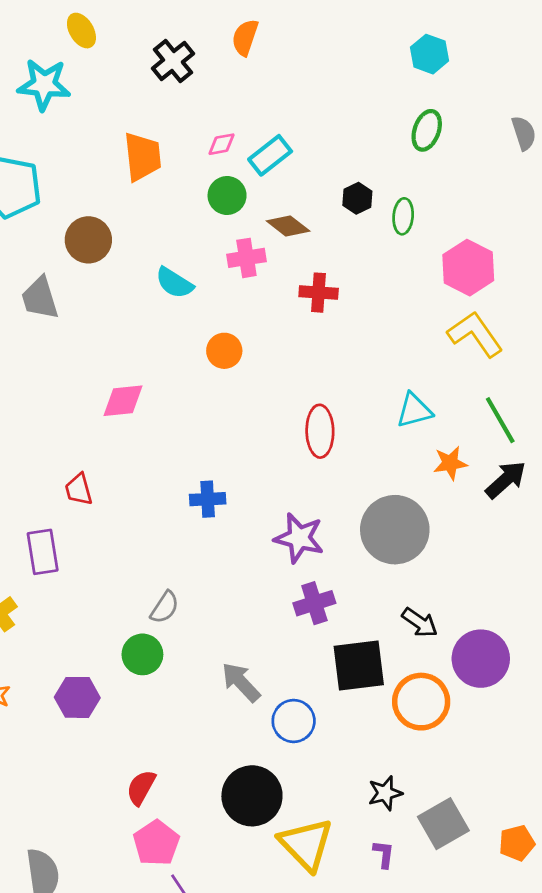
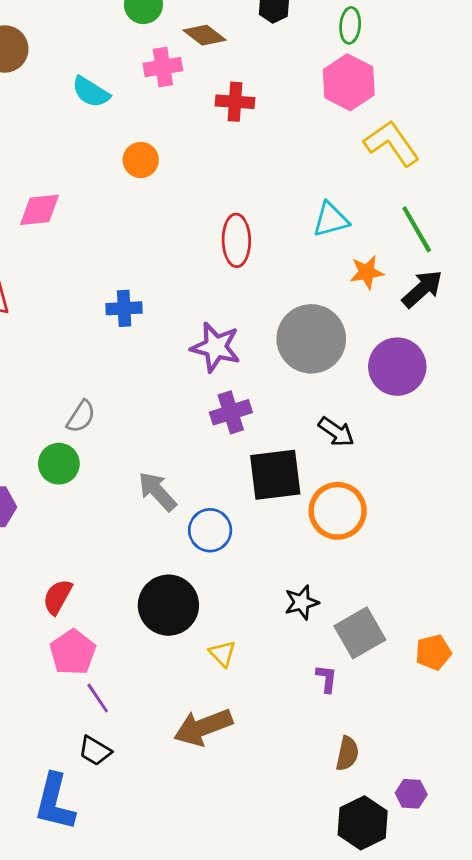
green ellipse: (403, 216) -> (350, 25), moved
pink hexagon: (468, 268) -> (349, 82), moved
purple circle: (481, 659) -> (397, 367), moved
yellow triangle: (306, 844) -> (223, 654), size x0.5
purple L-shape: (384, 854) -> (327, 679), moved

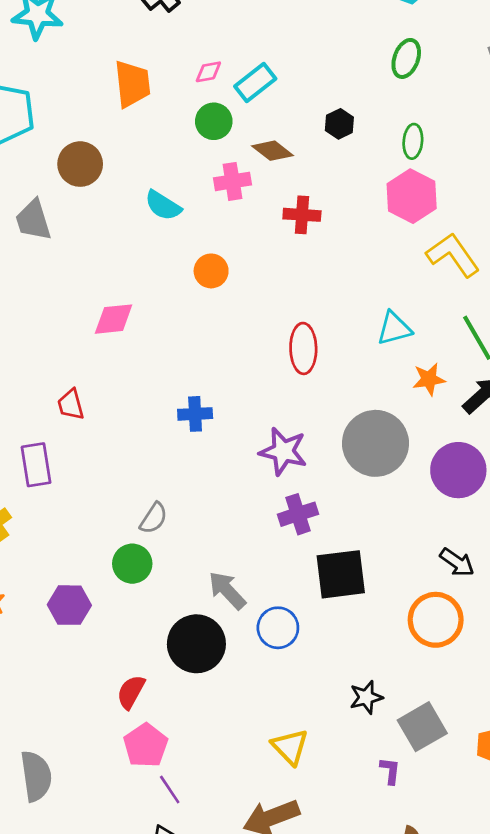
black arrow: (336, 432) -> (457, 562), moved
orange circle: (338, 511) -> (436, 620), moved
black circle: (168, 605) -> (196, 644), moved
yellow triangle: (223, 654) -> (290, 747), size x1.4

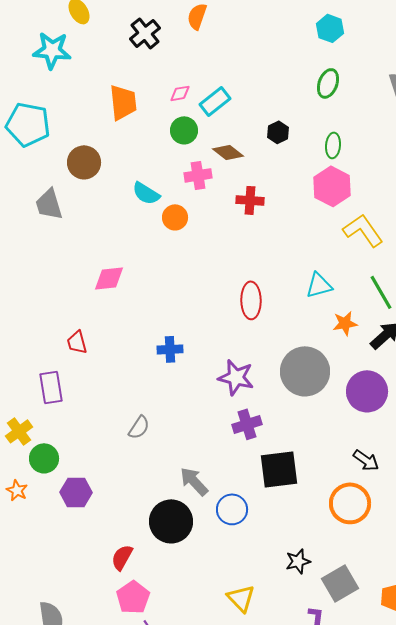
orange circle: (211, 271) -> (175, 217), moved
green circle: (132, 564) -> (44, 458), moved

